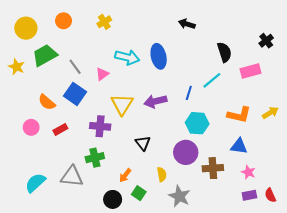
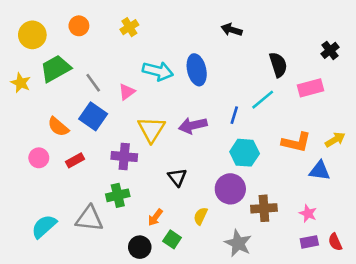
blue triangle: (239, 146) -> (320, 171), moved
yellow semicircle: (162, 174) -> (201, 216), turned -144
gray star: (179, 196) -> (238, 243), moved

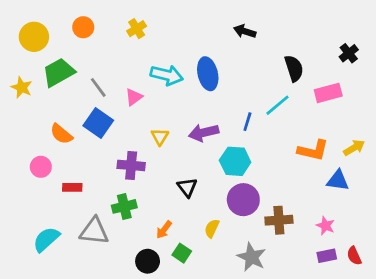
yellow triangle: (151, 129) -> (160, 137), size x0.6
cyan hexagon: (245, 153) -> (235, 161), moved
red rectangle: (75, 160) -> (72, 187), moved, turned 30

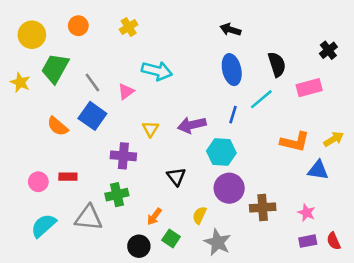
green trapezoid: (59, 72) -> (55, 68), turned -32
blue ellipse: (208, 74) -> (232, 70), moved
pink circle: (41, 167) -> (38, 182), moved
gray star: (252, 257) -> (218, 242), moved

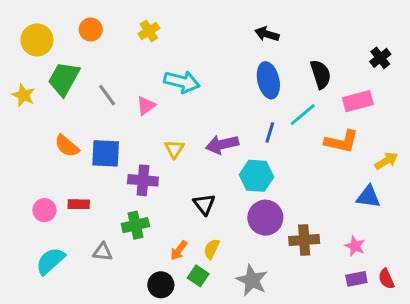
blue square: (92, 116) -> (106, 153), moved, turned -32
orange L-shape: (295, 142) -> (341, 141), moved
yellow semicircle: (199, 215) -> (212, 249), moved
gray triangle: (89, 218) -> (103, 252), size x0.6

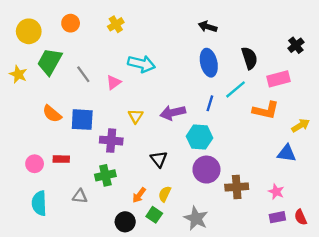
cyan semicircle: (50, 261) -> (39, 203), turned -50

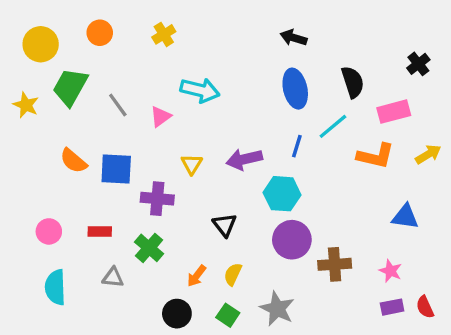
yellow arrow: (301, 125) -> (428, 154), moved
red rectangle: (61, 159) -> (100, 231), moved
green cross: (105, 175) -> (149, 248), turned -36
green square: (154, 215) -> (228, 315), moved

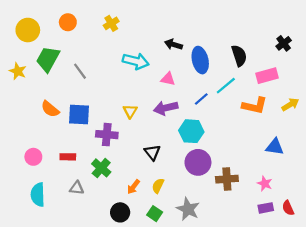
black arrow: (294, 38) -> (173, 44), moved
pink triangle: (161, 117) -> (168, 79), moved, turned 48
blue line: (297, 146) -> (201, 99), turned 32

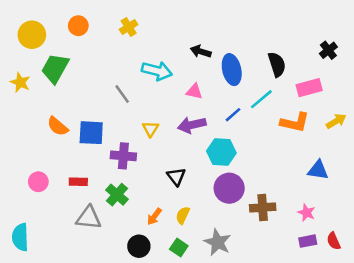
gray line: (80, 71) -> (122, 94), moved
gray triangle: (77, 188) -> (89, 218), size x1.5
cyan semicircle: (38, 195) -> (20, 237), moved

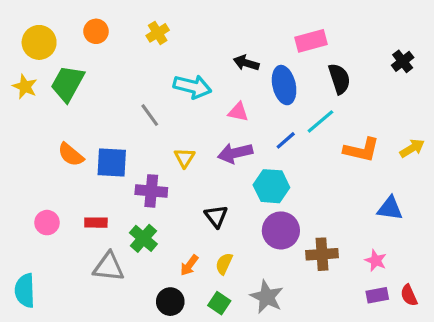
yellow star: (20, 82) -> (25, 87), moved
pink rectangle: (309, 88) -> (311, 41), moved

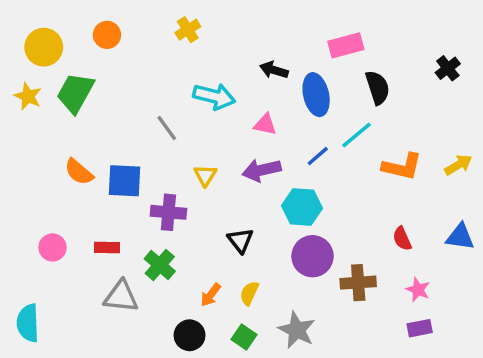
yellow cross: (158, 33) -> (188, 30), moved
blue triangle: (390, 208) -> (460, 237), moved
red semicircle: (409, 295) -> (402, 239), moved

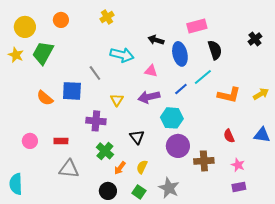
blue square: (125, 181) -> (72, 91), moved
green cross: (160, 265) -> (105, 151), moved

